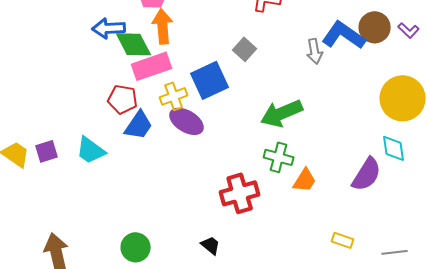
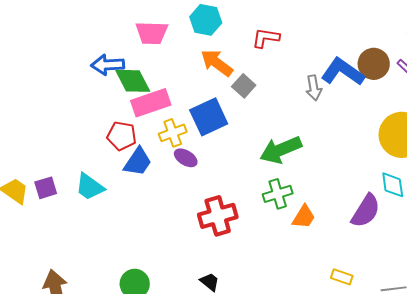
orange arrow: (163, 26) -> (217, 63), moved, turned -48
purple ellipse: (187, 121) -> (186, 158), size x0.7
green cross: (279, 157) -> (278, 194), turned -32
red cross: (240, 193) -> (218, 216), moved

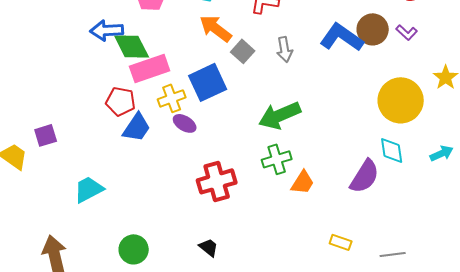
gray arrow: (314, 88) -> (285, 49), moved
cyan trapezoid: (90, 187) -> (89, 189), moved, turned 116
purple square: (46, 188) -> (46, 135), moved

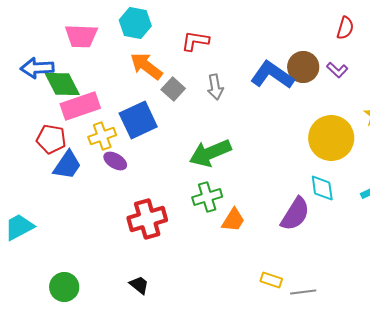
gray line: (393, 254) -> (303, 292), moved

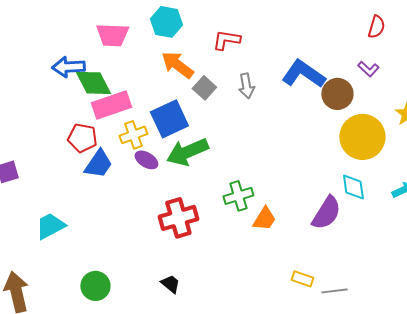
brown circle: (303, 67) -> (337, 94), moved
green arrow: (210, 153) -> (187, 152), moved

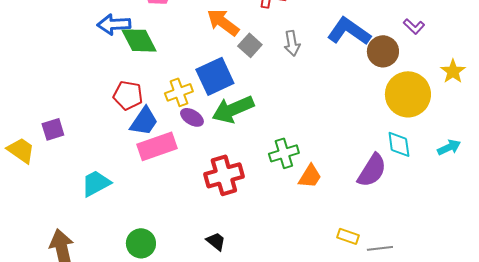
pink rectangle: (111, 105) -> (157, 146), moved

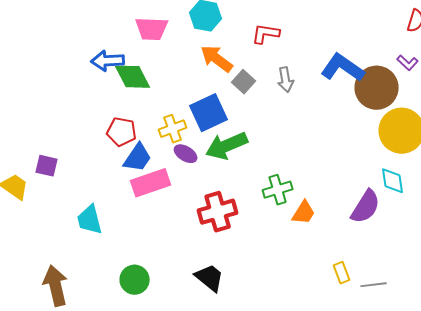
brown circle: (383, 51) -> (377, 88), size x1.4
purple square: (53, 129) -> (47, 166), turned 30
cyan trapezoid: (96, 183) -> (90, 220), turned -76
yellow rectangle: (348, 236) -> (342, 273), turned 50
black trapezoid: (216, 241) -> (210, 278), size x1.5

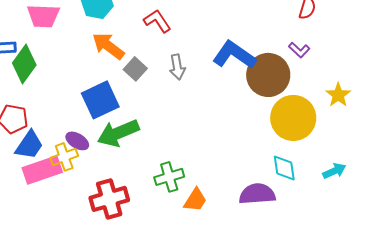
red L-shape: (266, 34) -> (157, 21), turned 48
green diamond: (133, 77) -> (24, 64), turned 63
yellow cross: (173, 129) -> (64, 157), moved
purple semicircle: (366, 207) -> (257, 194), turned -126

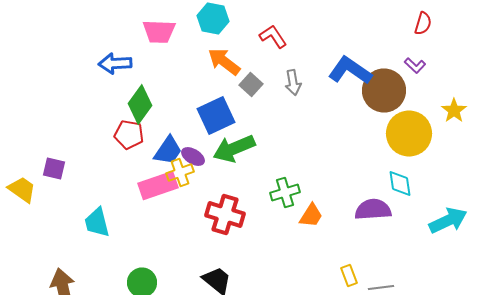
green diamond: (24, 64) -> (140, 104), moved
blue trapezoid: (29, 145) -> (168, 150), moved
cyan arrow: (334, 171) -> (448, 220), moved, size x1.6
red cross: (109, 199) -> (225, 214), turned 33

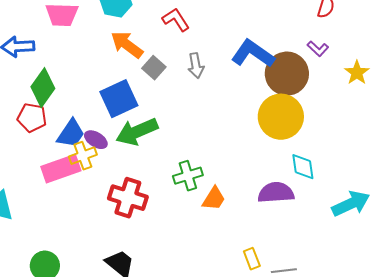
yellow star: (454, 110) -> (357, 73), moved
yellow circle: (409, 134) -> (281, 117), moved

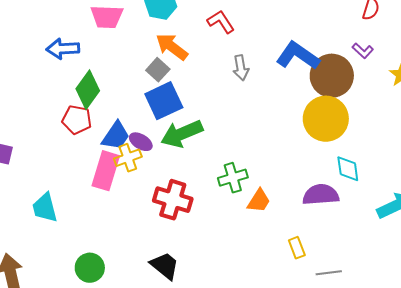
gray square: (154, 68) -> (158, 70), moved
pink rectangle: (61, 169) -> (106, 171), turned -54
yellow rectangle: (252, 259) -> (297, 248), moved

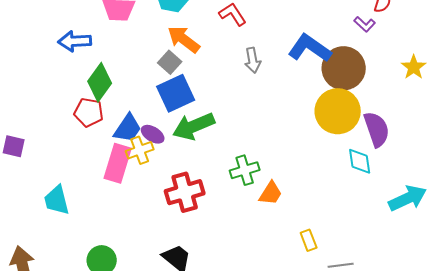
purple L-shape: (363, 51) -> (365, 24), moved
purple semicircle: (321, 195) -> (377, 129), moved, turned 75
red cross: (173, 200) -> (185, 192), turned -33

